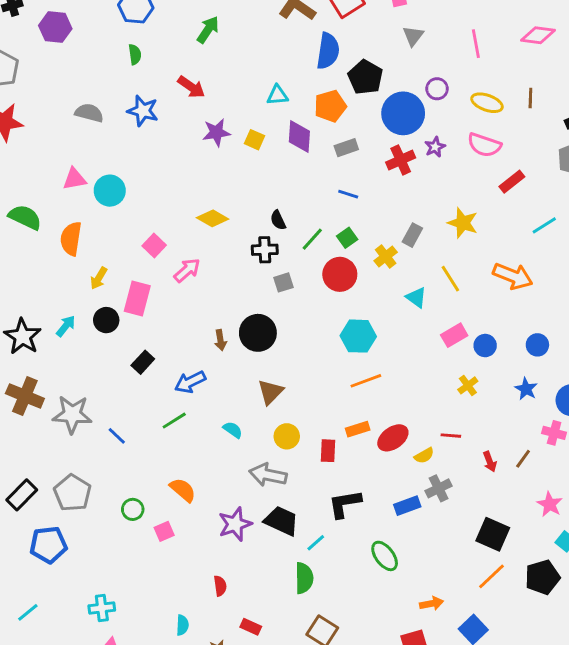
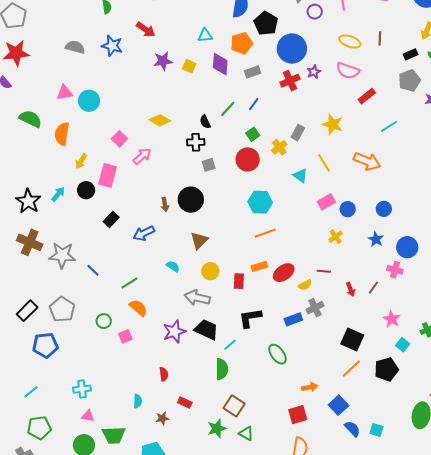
purple circle: (437, 89) -> (315, 12), moved
blue line: (348, 194) -> (254, 104), turned -72
green line: (312, 239) -> (228, 109), moved
green line: (174, 421) -> (129, 283), moved

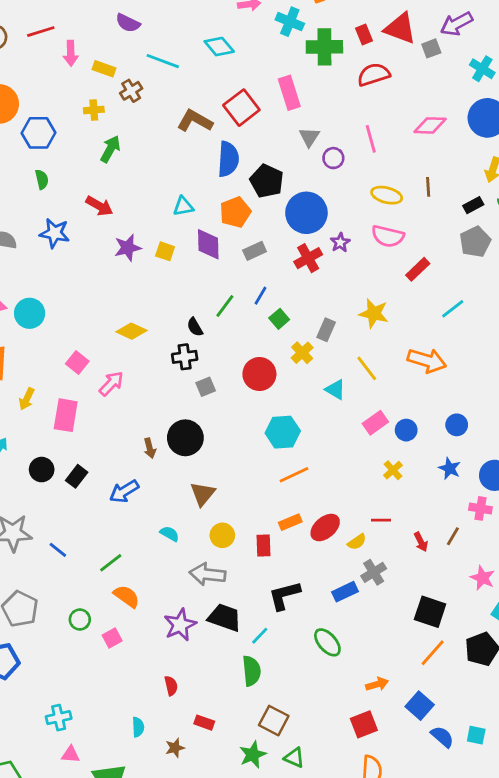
green square: (253, 134) -> (279, 319), moved
black circle: (86, 190) -> (42, 470), moved

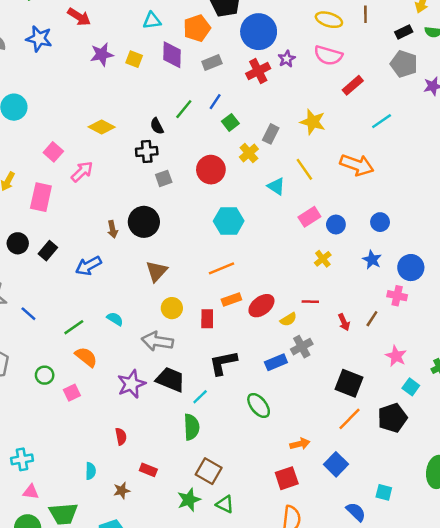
gray pentagon: (475, 242) -> (404, 64), turned -30
orange line: (294, 475) -> (221, 268), moved
cyan semicircle: (170, 534) -> (115, 319), moved
blue semicircle: (442, 737) -> (356, 512), moved

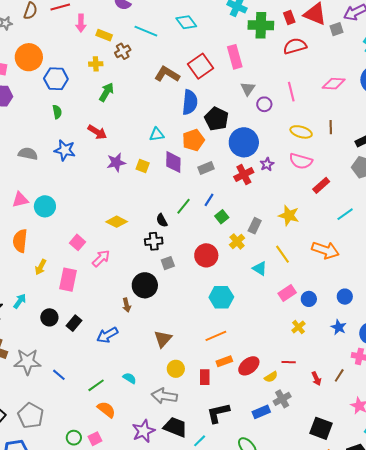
black circle: (144, 222) -> (145, 285), moved
green circle: (45, 375) -> (74, 438), moved

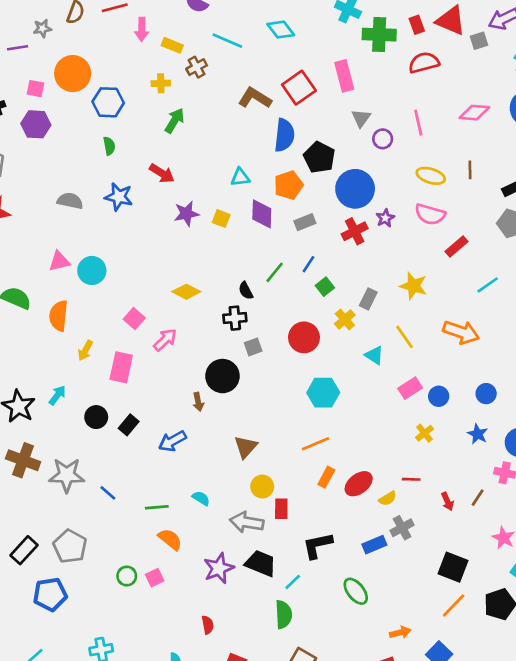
orange rectangle: (224, 361) -> (326, 477), turned -42
red rectangle: (205, 377) -> (281, 509), moved
green line: (96, 385) -> (157, 507), turned 30

